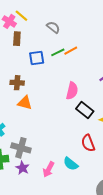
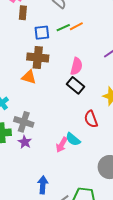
brown cross: (17, 83) -> (38, 58), moved, size x1.5
black rectangle: (85, 110) -> (76, 85), moved
pink arrow: (49, 169) -> (62, 145), moved

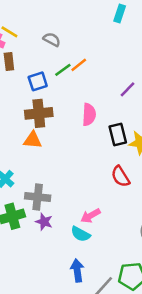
black rectangle: (76, 85) -> (118, 135), moved, turned 48
cyan semicircle: (73, 139) -> (81, 234), moved
pink arrow: (62, 145) -> (91, 216), turned 42

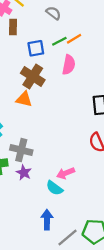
brown cross: (39, 113) -> (33, 77), turned 30
pink semicircle: (89, 115) -> (69, 65), moved

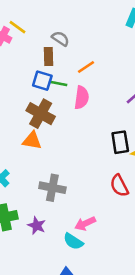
brown rectangle: (13, 27) -> (48, 57), moved
green line: (59, 41) -> (58, 83), moved, turned 42
blue square: (36, 48) -> (42, 81), turned 30
gray cross: (21, 150) -> (52, 188), moved

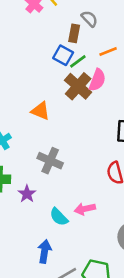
green line: (58, 83) -> (78, 61), turned -60
brown cross: (41, 114) -> (78, 86), moved
pink arrow: (85, 224) -> (85, 209), moved

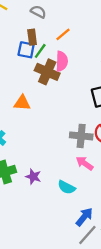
brown rectangle: (74, 33) -> (32, 37), moved
gray cross: (50, 161) -> (81, 136), moved
pink arrow: (85, 209) -> (85, 163), moved, turned 66
blue arrow: (45, 251) -> (84, 217), moved, turned 48

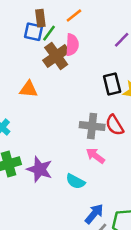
brown cross: (47, 72) -> (56, 56), turned 30
purple star: (33, 177) -> (40, 169), size x1.5

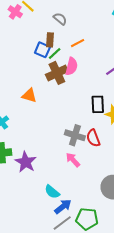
cyan semicircle: (75, 181) -> (52, 192), moved

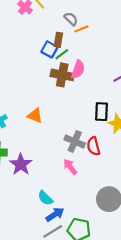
orange line: (78, 43) -> (81, 29), moved
brown cross: (57, 73) -> (62, 75), turned 30
orange triangle: (29, 95) -> (35, 116), moved

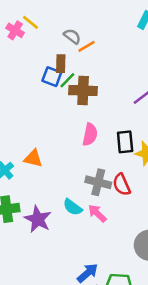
pink semicircle: (78, 70) -> (90, 134), moved
brown cross: (62, 75) -> (83, 91), moved
orange triangle: (35, 116) -> (33, 158), moved
cyan semicircle: (45, 198) -> (73, 207), moved

